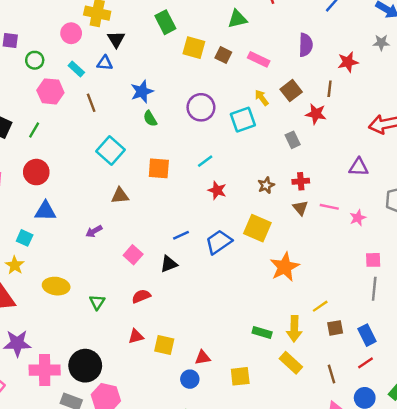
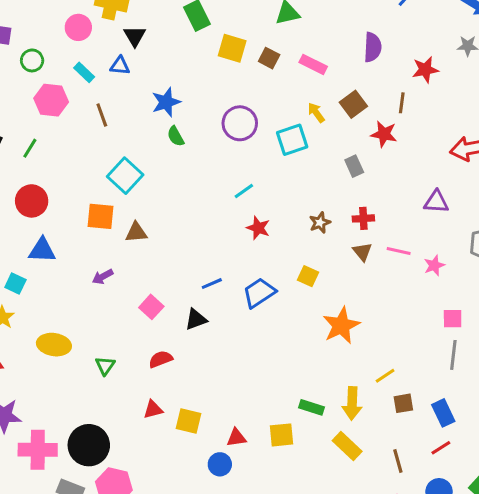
orange square: (159, 168) -> (100, 216), moved
yellow square: (257, 228) -> (308, 276), size x0.6
yellow square: (240, 376) -> (281, 435), moved

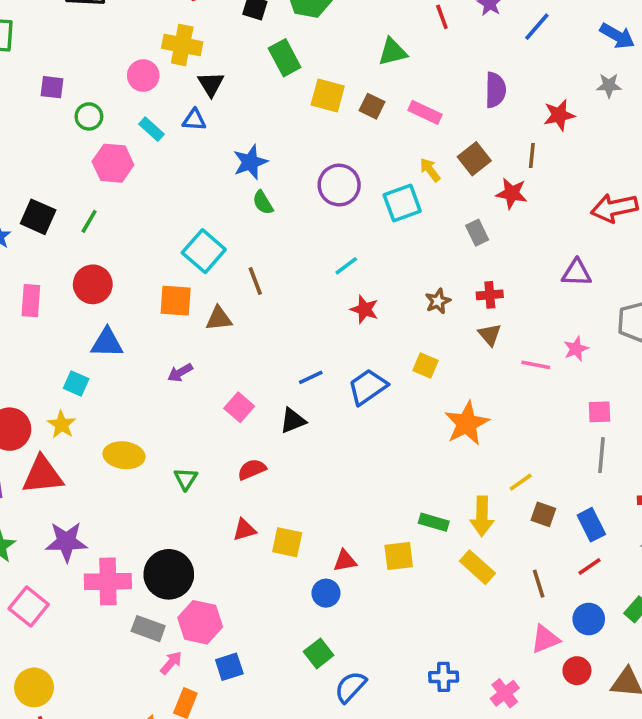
brown line: (102, 115) -> (255, 281), moved
pink line: (399, 251) -> (536, 365), moved
brown square: (403, 403) -> (543, 514), turned 30

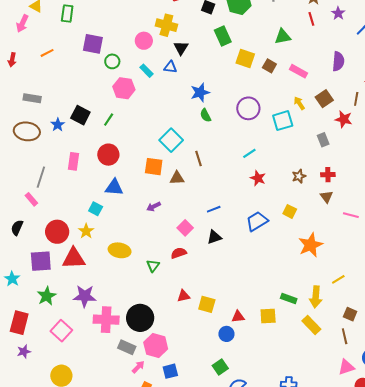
purple square: (52, 87) -> (93, 44), size x1.5
blue line: (311, 377) -> (214, 209), moved
red semicircle: (252, 469) -> (179, 253), moved
brown square: (543, 514) -> (350, 314), moved

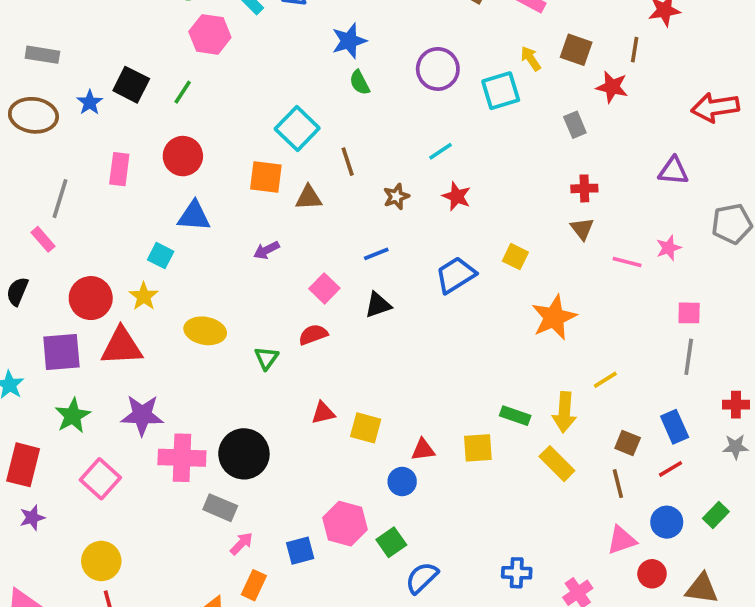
brown square: (324, 99) -> (576, 50), turned -36
brown star: (299, 176) -> (396, 197), moved
pink hexagon: (156, 346) -> (345, 524), moved

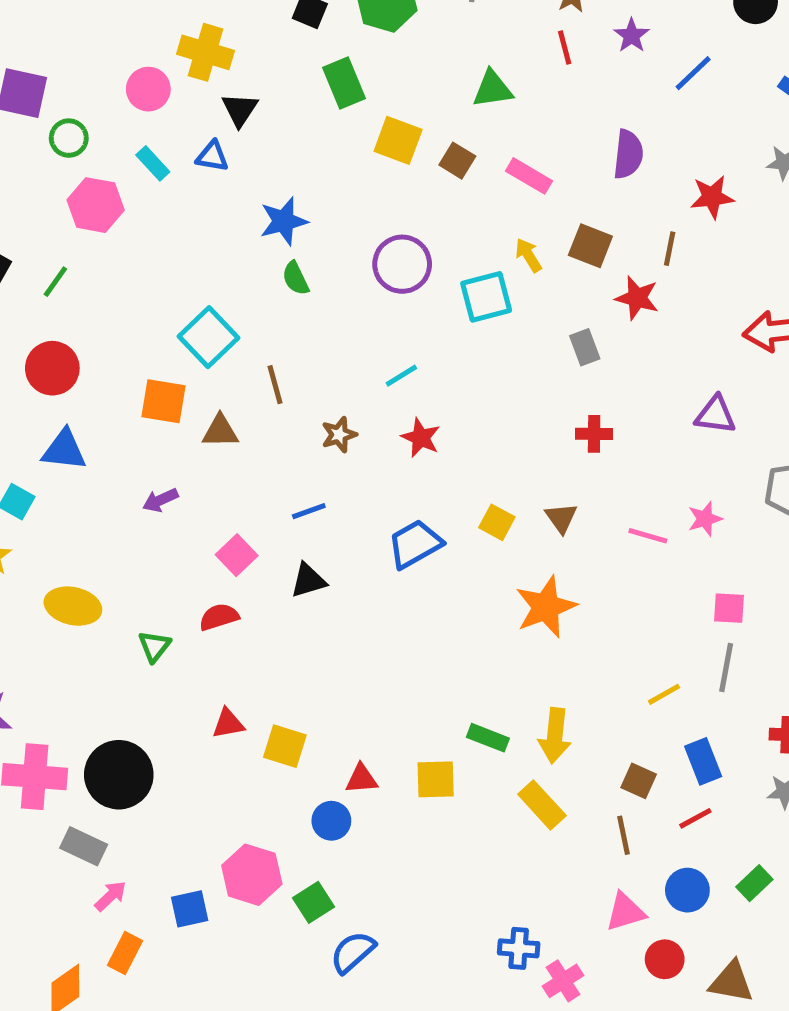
brown triangle: (582, 229) -> (561, 518), moved
yellow line: (605, 380) -> (664, 694), moved
blue cross: (517, 573) -> (519, 948), moved

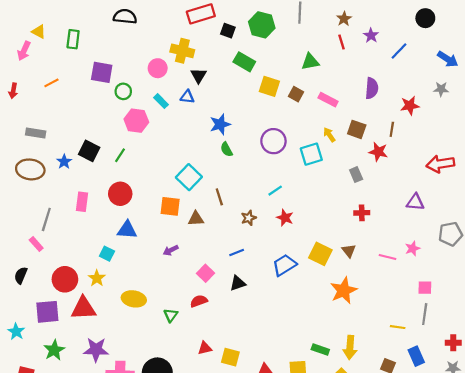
green rectangle: (344, 83) -> (244, 62), turned -35
yellow square: (497, 522) -> (320, 254), size x1.5
yellow line: (664, 694) -> (398, 327), turned 40

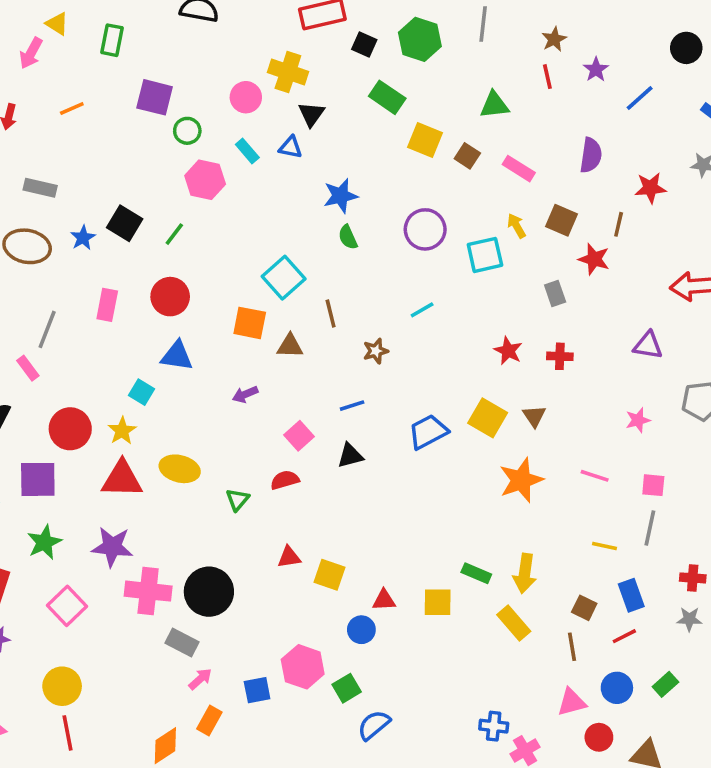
red star: (285, 218) -> (508, 351), moved
pink line: (388, 257) -> (595, 476), moved
red triangle: (84, 308) -> (122, 479), moved

